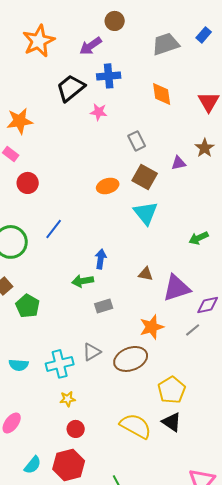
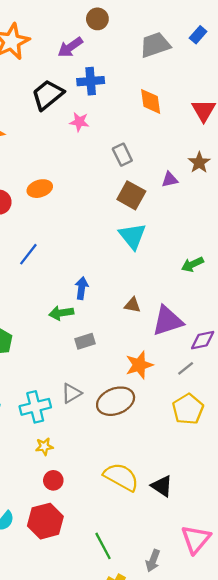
orange ellipse: (108, 186) -> (40, 189), moved
yellow pentagon: (172, 390) -> (188, 409), moved
black triangle: (172, 422) -> (162, 486), moved

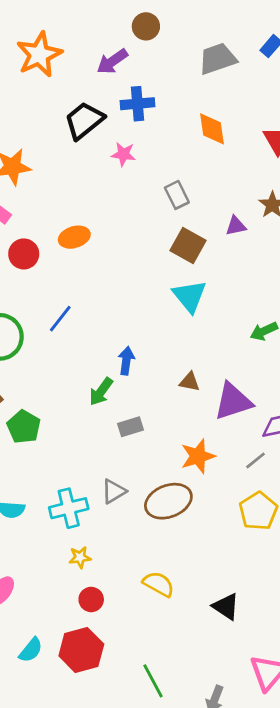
green arrow: (61, 313) -> (101, 392), turned -45
yellow semicircle: (121, 477) -> (159, 584), moved, size x0.7

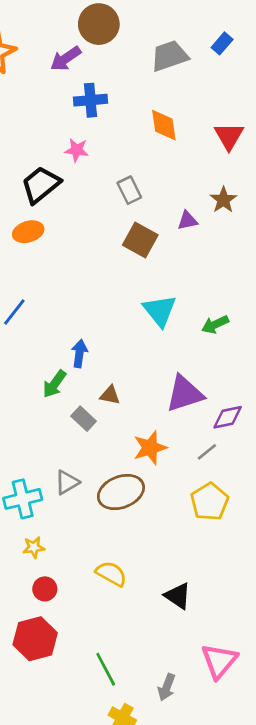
brown circle: (146, 26) -> (99, 24), size x1.5
black trapezoid: (84, 121) -> (41, 185), moved
cyan triangle: (189, 296) -> (160, 311), moved
brown triangle: (189, 382) -> (110, 395), moved
gray rectangle: (130, 427) -> (84, 419), turned 60

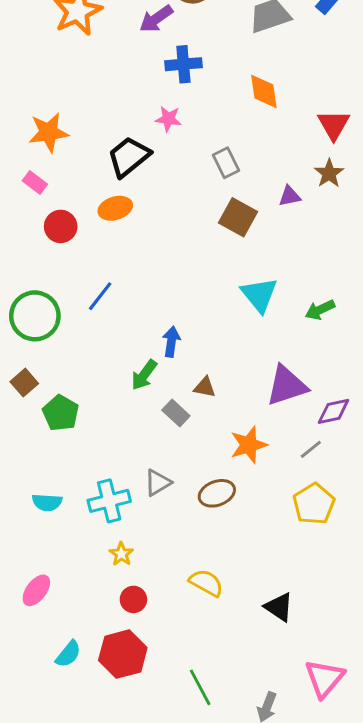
red triangle: (229, 136) -> (334, 125), moved
brown ellipse: (121, 492) -> (217, 493), size x0.7
yellow star: (34, 547) -> (121, 554), turned -30

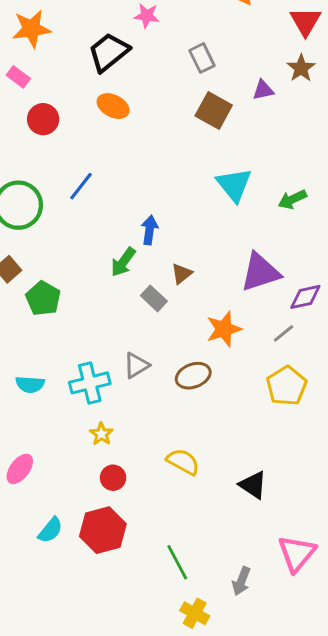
orange ellipse: (115, 208) -> (113, 106), moved, turned 44
brown triangle: (205, 387) -> (182, 274), turned -50

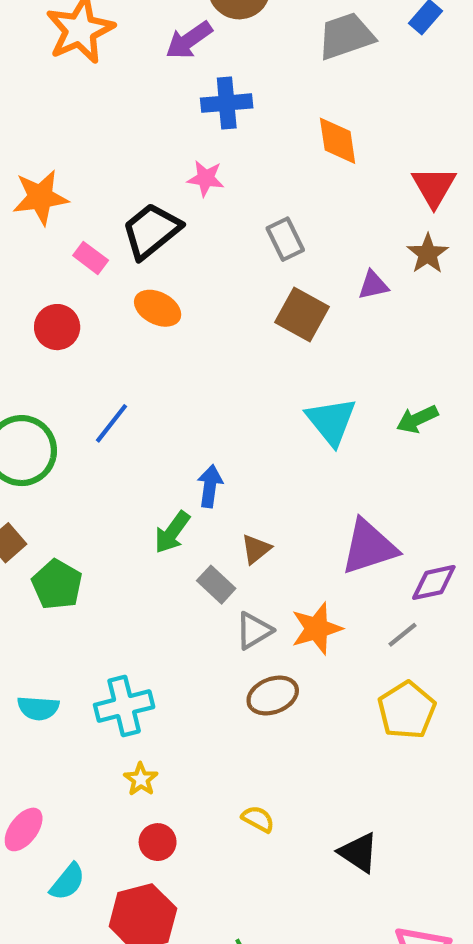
pink rectangle: (18, 77) -> (91, 258), moved
green arrow: (292, 199) -> (417, 419), moved
gray triangle: (136, 365) -> (254, 631), moved
yellow semicircle: (183, 462) -> (258, 819), size x0.7
cyan semicircle: (50, 530) -> (68, 882), moved

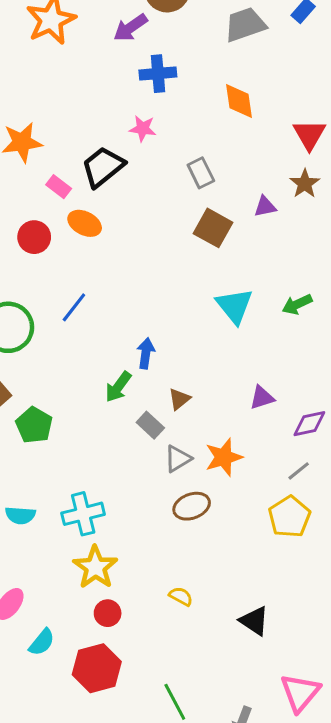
orange ellipse: (158, 308) -> (85, 223), moved
purple triangle: (369, 547) -> (262, 398), size x0.6
gray line: (402, 635) -> (299, 471), moved
yellow star: (141, 779) -> (95, 567), size x1.8

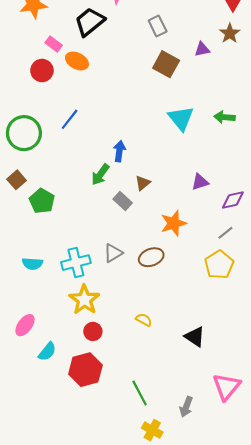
pink rectangle: (59, 187) -> (54, 44), moved
green arrow: (297, 304) -> (224, 117), turned 30
gray triangle: (178, 459) -> (113, 253), moved

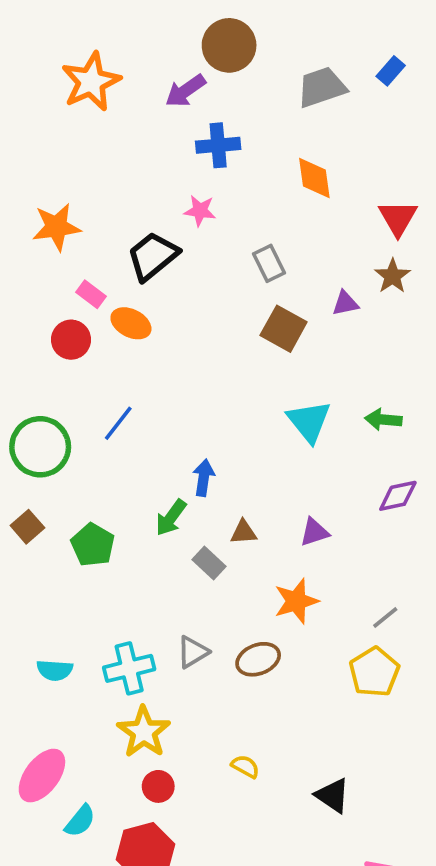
purple triangle: (200, 182) -> (314, 532), moved
brown triangle: (143, 183) -> (244, 532), turned 35
purple diamond: (233, 200) -> (398, 496), moved
green pentagon: (42, 201) -> (93, 545), moved
pink ellipse: (25, 325) -> (42, 776), size x1.4

